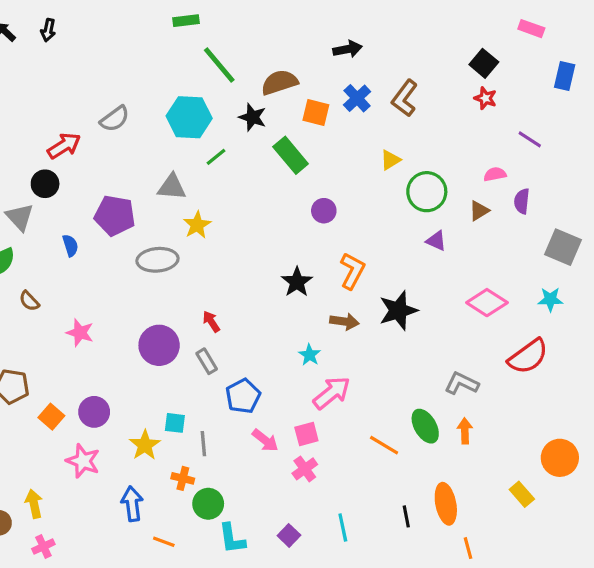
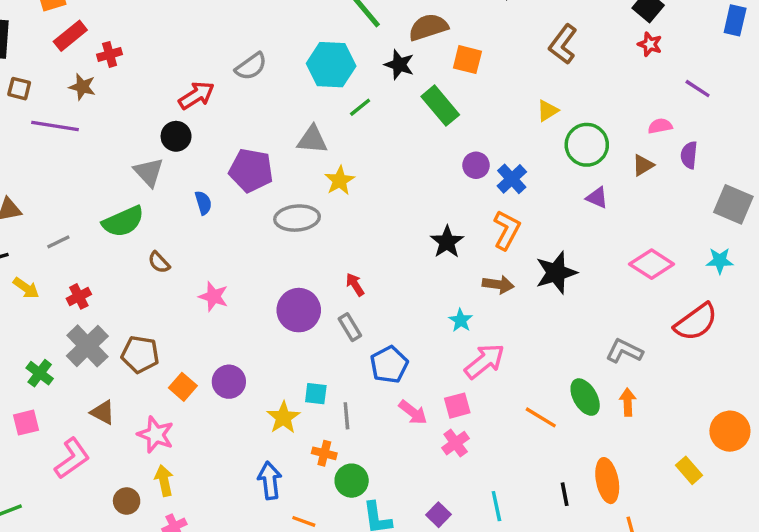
blue cross: (357, 98) -> (512, 179), moved
pink star: (83, 461) -> (156, 435), moved

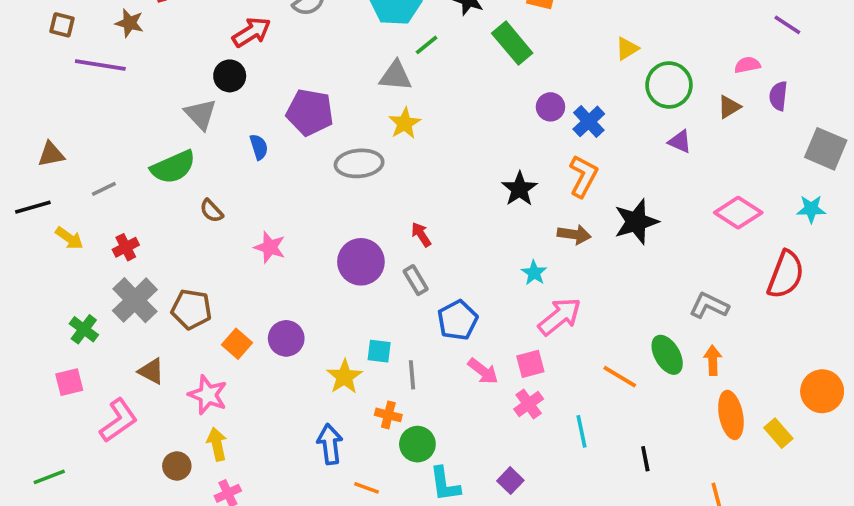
gray triangle: (312, 140) -> (396, 76), moved
red semicircle: (696, 322) -> (786, 275), turned -33
orange ellipse: (607, 481) -> (731, 415), moved
cyan line: (496, 506) -> (581, 431), moved

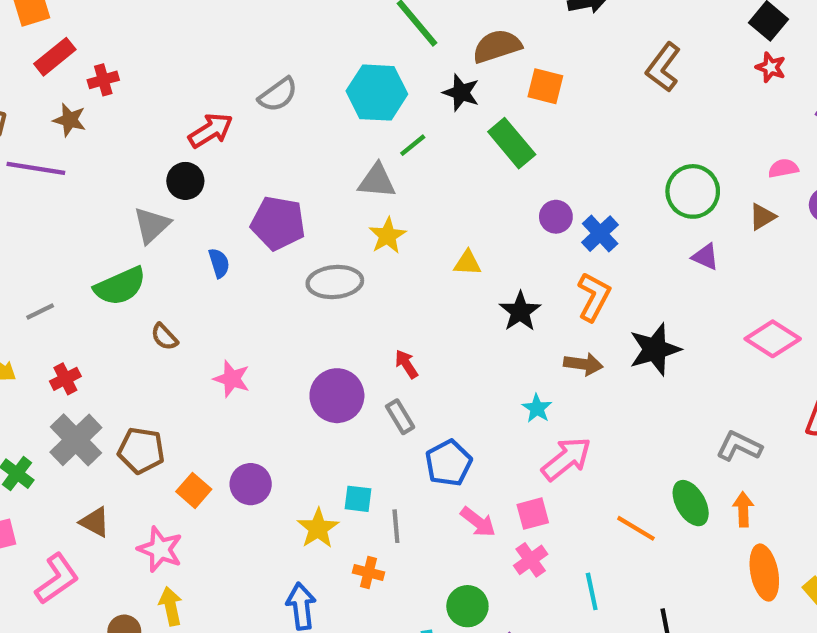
yellow triangle: (627, 49) -> (467, 263), moved, turned 35
gray triangle: (201, 114) -> (152, 225), turned 30
green circle: (417, 444) -> (467, 606), moved

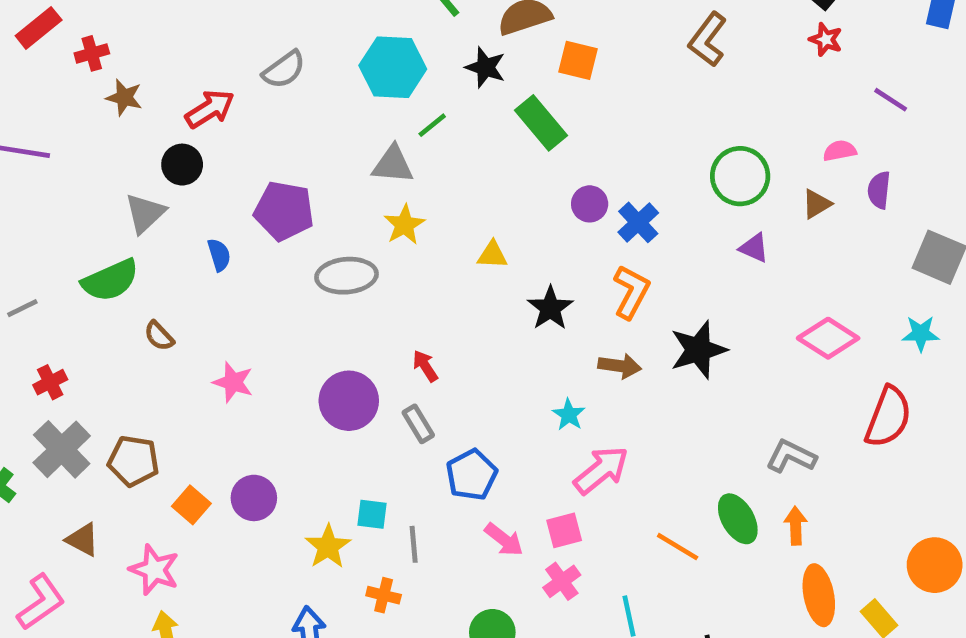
brown star: (70, 120) -> (124, 97), moved

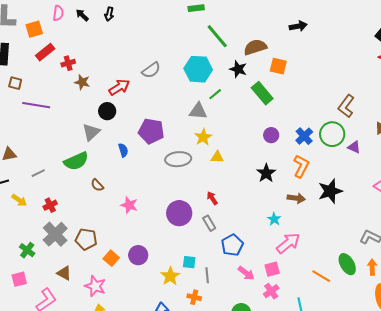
brown L-shape: (708, 40) -> (346, 106), moved
green circle: (740, 176) -> (332, 134), moved
purple circle: (590, 204) -> (271, 135), moved
yellow triangle: (492, 255) -> (217, 157), moved

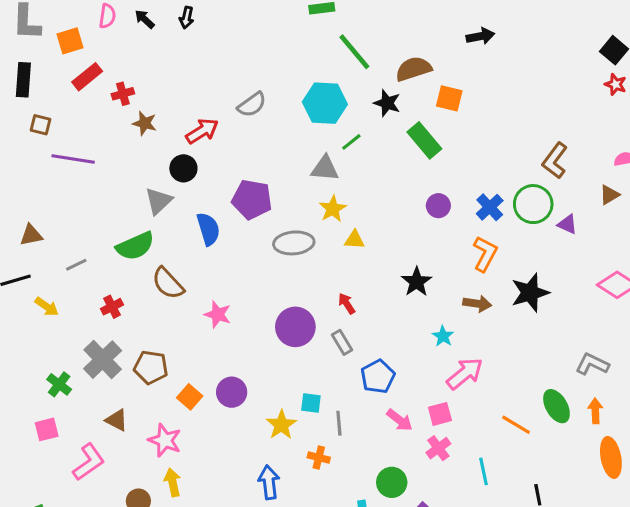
blue semicircle: (123, 150) -> (208, 229), size x1.5
black star: (266, 173) -> (417, 282), moved
brown semicircle: (97, 185) -> (168, 283), size x1.6
red cross: (50, 205) -> (112, 307), moved

